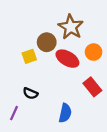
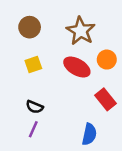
brown circle: (47, 42) -> (30, 27), moved
purple line: (14, 113) -> (33, 129), moved
blue semicircle: (65, 113) -> (89, 134), moved

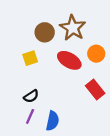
brown circle: (30, 27) -> (45, 32), moved
black semicircle: (35, 107) -> (31, 96), turned -56
blue semicircle: (89, 134) -> (52, 121), moved

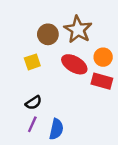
red rectangle: (95, 89) -> (102, 81), moved, turned -36

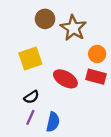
brown circle: (48, 34) -> (45, 19), moved
yellow square: (32, 62) -> (30, 59), size x1.5
red ellipse: (74, 64) -> (65, 79), moved

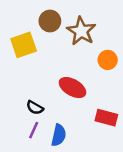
yellow square: (30, 59) -> (24, 45), moved
red rectangle: (96, 77) -> (106, 118), moved
black semicircle: (31, 97) -> (35, 108), turned 63

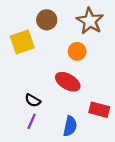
brown star: (81, 31) -> (90, 21), moved
orange circle: (108, 60) -> (77, 51), moved
blue semicircle: (59, 135) -> (70, 126), moved

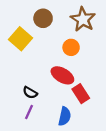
yellow square: (22, 42) -> (20, 39), turned -30
red rectangle: (99, 110) -> (81, 94), moved, turned 42

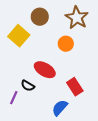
red ellipse: (62, 75) -> (45, 70), moved
purple line: (29, 112) -> (14, 98), moved
blue semicircle: (65, 116) -> (60, 108), turned -150

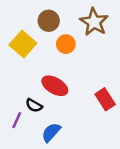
orange circle: (66, 44) -> (66, 44), moved
red rectangle: (75, 87) -> (105, 99), moved
blue semicircle: (60, 108) -> (51, 132), moved

